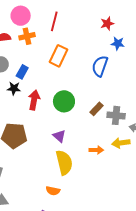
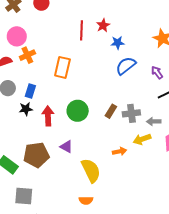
red line: (54, 21) -> (82, 30), moved
blue semicircle: (100, 66) -> (126, 66), moved, turned 45
purple triangle: (59, 136) -> (66, 147), moved

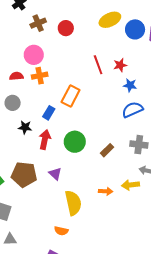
red line: (82, 30) -> (98, 65), turned -36
blue rectangle: (30, 91) -> (49, 113), moved
gray cross: (131, 113) -> (139, 145), moved

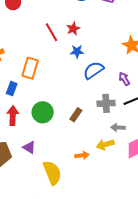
blue star: (130, 85) -> (77, 51), moved

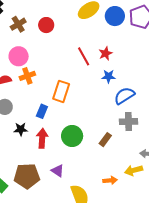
gray cross: (106, 103) -> (128, 122), moved

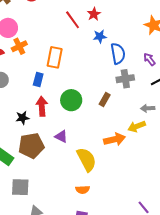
blue semicircle: (124, 96) -> (118, 54), turned 120
black star: (21, 129) -> (22, 118), moved
orange arrow: (110, 180) -> (115, 139), size x1.5

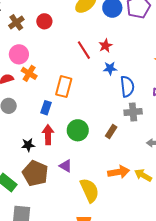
orange cross: (19, 46) -> (29, 73), turned -35
yellow arrow: (137, 126) -> (143, 175), moved, turned 48
brown pentagon: (31, 146) -> (35, 173), turned 30

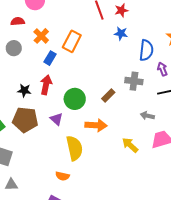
orange cross: (29, 73) -> (41, 36), moved
blue semicircle: (127, 86) -> (146, 50), moved
green circle: (78, 130) -> (75, 99), moved
orange arrow: (119, 172) -> (96, 125), moved
brown pentagon: (35, 173) -> (25, 120), turned -30

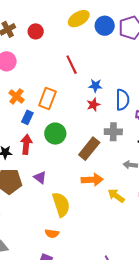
red star: (121, 10) -> (93, 105), moved
brown rectangle: (108, 95) -> (89, 149), size x1.6
green circle: (75, 99) -> (55, 134), moved
orange arrow: (96, 125) -> (92, 180), moved

